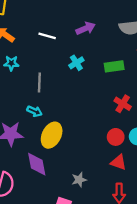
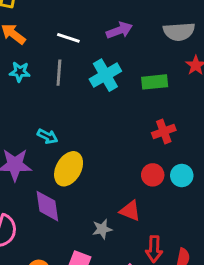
cyan cross: (76, 63) -> (105, 75), size x1.5
gray line: (39, 82) -> (59, 73), moved
red cross: (123, 104) -> (164, 132), turned 35
red triangle: (118, 162) -> (130, 211), moved

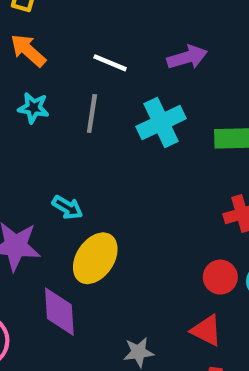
red triangle: (130, 211) -> (206, 330), moved

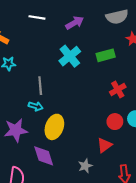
white line: (110, 63) -> (37, 17), moved
gray line: (92, 114) -> (40, 86), moved
red triangle: (206, 330) -> (104, 145), moved, turned -49

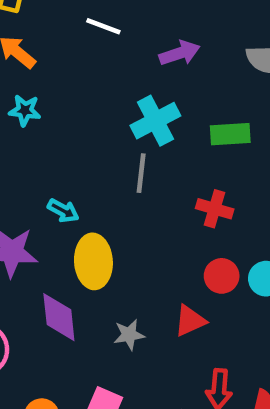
gray line: (40, 86) -> (141, 173), moved
red cross: (118, 90) -> (215, 209), moved, turned 35
yellow ellipse: (54, 127) -> (93, 261), turned -35
gray star: (85, 166) -> (129, 335), moved

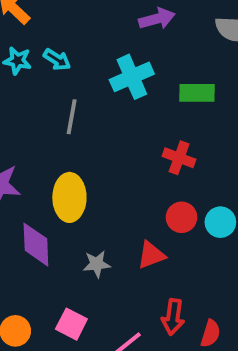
gray line: (141, 173) -> (72, 117), moved
cyan arrow: (63, 211) -> (57, 60), moved

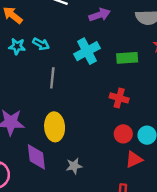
red triangle: (151, 255) -> (134, 159), moved

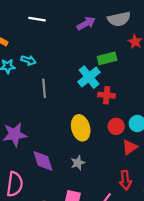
purple arrow: (100, 15) -> (86, 23), moved
cyan cross: (87, 51) -> (89, 77), moved
yellow ellipse: (55, 127) -> (81, 128), moved

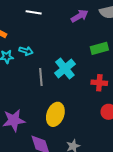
cyan cross: (89, 77) -> (65, 69), moved
yellow ellipse: (81, 128) -> (55, 114), moved, turned 35

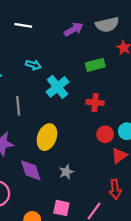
cyan arrow: (26, 51) -> (33, 65), moved
gray line: (41, 77) -> (18, 106), moved

